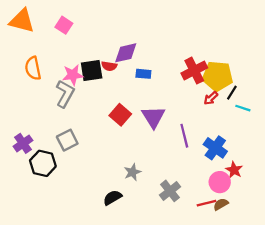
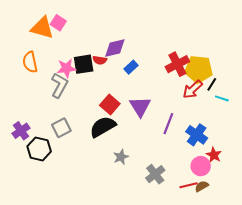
orange triangle: (22, 21) -> (42, 28), moved
blue rectangle: (143, 74) -> (131, 67), turned -48
red arrow: (211, 98) -> (193, 89), size x1.5
purple line: (184, 136) -> (168, 124), turned 35
black semicircle: (113, 198) -> (103, 127), moved, size x1.5

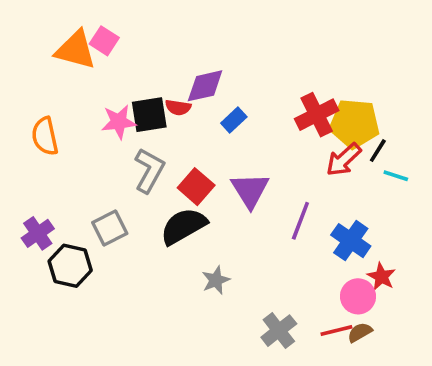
orange semicircle: (30, 62) -> (45, 136), moved
gray L-shape: (59, 85) -> (149, 170), moved
gray cross: (155, 174) -> (279, 331), moved

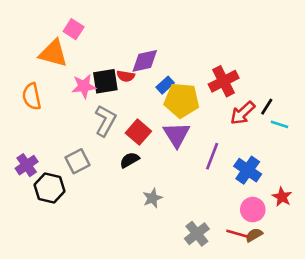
orange triangle: (76, 50) -> (53, 53), moved
yellow pentagon: (354, 124) -> (182, 100), moved
black semicircle: (183, 226) -> (130, 160), size x0.6
red star: (381, 277) -> (282, 197), moved
red line: (336, 331) -> (238, 234), turned 30

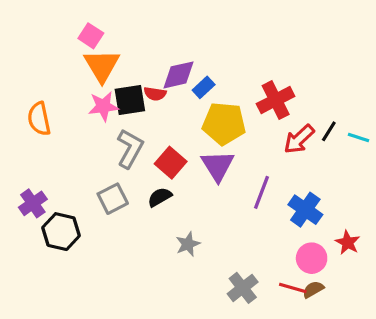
orange triangle: (53, 53) -> (102, 66), moved, turned 44
blue rectangle: (165, 85) -> (204, 87), moved
cyan line: (279, 124) -> (359, 138), moved
gray square: (77, 161) -> (113, 199), moved

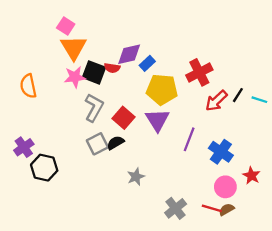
black square: (130, 100) -> (94, 72), turned 30
gray square: (113, 199) -> (97, 144), moved

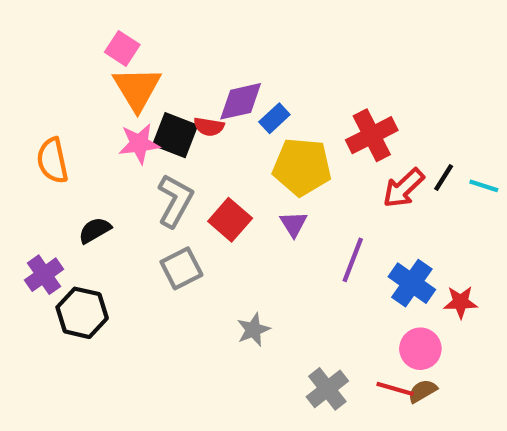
purple triangle: (157, 120) -> (294, 224), size x0.6
black semicircle: (116, 143) -> (95, 230), moved
red star: (251, 176) -> (461, 302), moved, turned -30

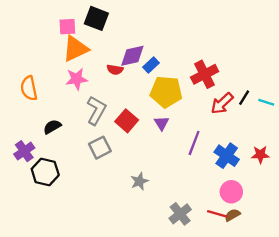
pink square: (122, 48) -> (67, 27), turned -36
orange triangle: (137, 89) -> (75, 49), turned 36
black square: (175, 135) -> (96, 18), moved
red star: (461, 302) -> (260, 155), moved

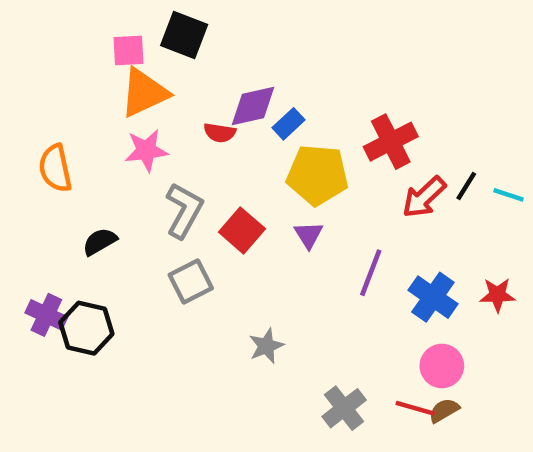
purple cross: (24, 151) -> (46, 315), moved, turned -30

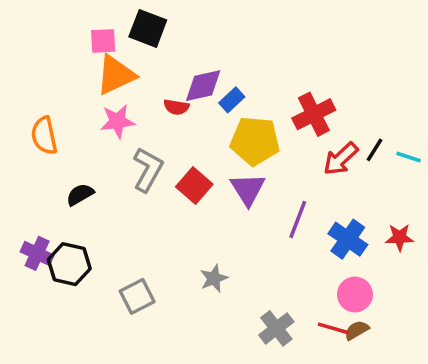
purple triangle: (309, 235) -> (248, 189), size x1.5
gray square: (191, 282) -> (137, 296), moved

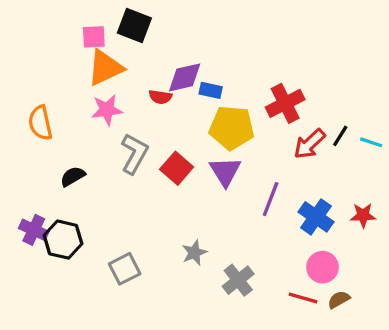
blue rectangle: (232, 100) -> (211, 90), turned 55
gray cross: (276, 328) -> (238, 280), moved
brown semicircle: (357, 330) -> (339, 300), moved

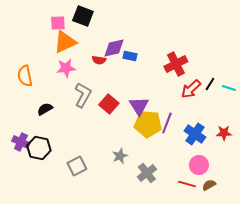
yellow pentagon: (232, 128) -> (148, 124), moved

